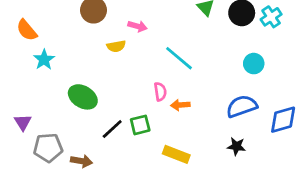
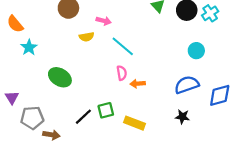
cyan line: (179, 58) -> (123, 46), moved
green square: (140, 125) -> (106, 110), moved
black line: (112, 129) -> (83, 117), moved
brown arrow: (81, 161) -> (51, 135), moved

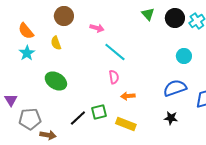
orange semicircle: (15, 24) -> (26, 31), moved
yellow semicircle: (87, 37) -> (56, 43), moved, turned 80
orange arrow: (138, 84) -> (128, 96), moved

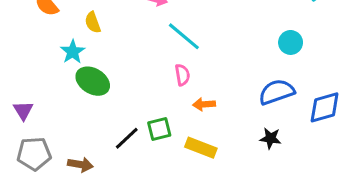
cyan star: (27, 53) -> (73, 52), moved
gray pentagon: (30, 119) -> (34, 154), moved

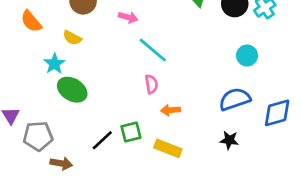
yellow semicircle: (93, 22) -> (72, 38), turned -42
gray pentagon: (34, 154) -> (38, 136), moved

